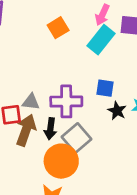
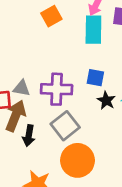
cyan rectangle: (101, 40) -> (93, 30), turned -40
black arrow: (50, 129) -> (29, 136), moved
orange circle: (61, 161) -> (77, 160), moved

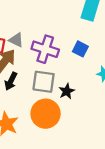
black star: (106, 100) -> (67, 91), moved
gray square: (65, 126) -> (44, 82), turned 30

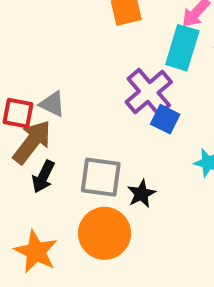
purple cross: (45, 49) -> (149, 92), moved, turned 32

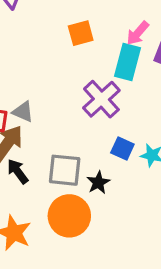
blue square: (165, 119) -> (122, 148), moved
black arrow: (43, 177) -> (18, 171), turned 120

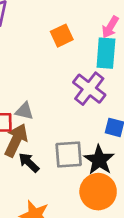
black star: (98, 182) -> (99, 160), size x1.5
orange circle: (69, 216) -> (98, 192), moved

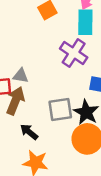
black arrow: (29, 163) -> (29, 132), moved

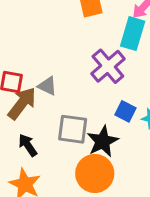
gray triangle: (21, 76) -> (47, 86), moved

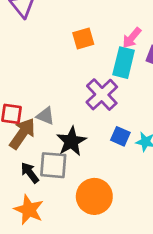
gray square: (73, 129) -> (53, 165), moved
black star: (103, 141) -> (71, 141), moved

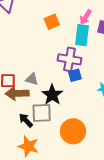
purple cross: (102, 95) -> (70, 59), turned -30
brown arrow: (22, 134) -> (17, 93), turned -120
blue square: (120, 136) -> (75, 75), moved, turned -32

